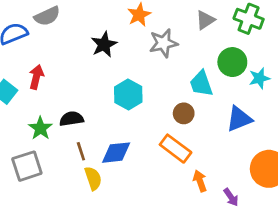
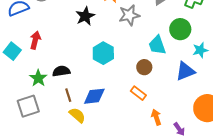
cyan star: (259, 78) -> (200, 50), moved
orange rectangle: (176, 149) -> (138, 93), size x0.7
yellow semicircle: (93, 178) -> (77, 115), turned -30

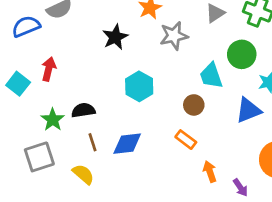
yellow semicircle: (77, 115) -> (83, 174), moved

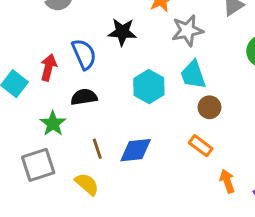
blue semicircle: (26, 26) -> (84, 54), moved, turned 88
black star: (115, 37) -> (122, 32), turned 30
cyan trapezoid: (211, 76) -> (193, 75), moved
black semicircle: (83, 110) -> (84, 97), moved

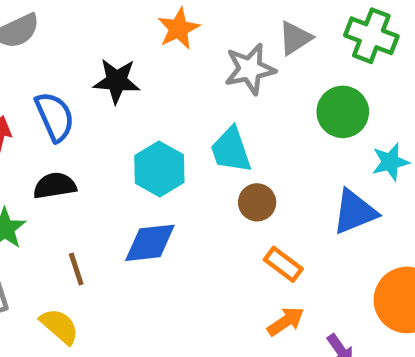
gray star: (187, 30) -> (250, 69), moved
orange rectangle: (201, 146) -> (283, 264), moved
blue diamond: (136, 150) -> (150, 243), moved
orange arrow: (227, 181) -> (286, 321), turned 75

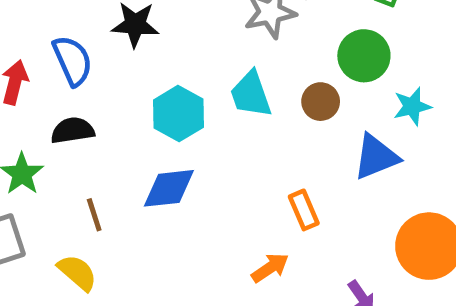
brown circle: (257, 202) -> (321, 102), moved
orange rectangle: (283, 264) -> (304, 210), turned 30
orange arrow: (286, 321) -> (270, 268), moved

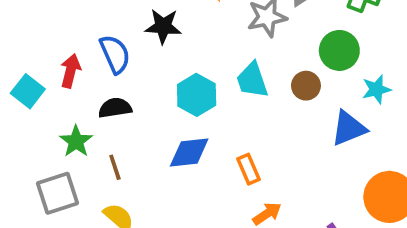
orange rectangle: (304, 210) -> (248, 169), moved
brown line: (94, 215) -> (115, 167), moved

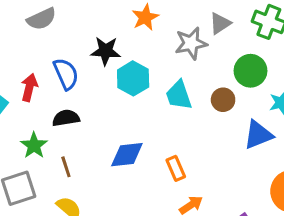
cyan hexagon: (197, 95) -> (133, 78), moved

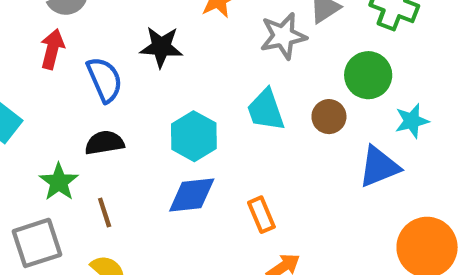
cyan hexagon: (133, 78) -> (194, 136), moved
red arrow: (29, 88) -> (52, 49), moved

